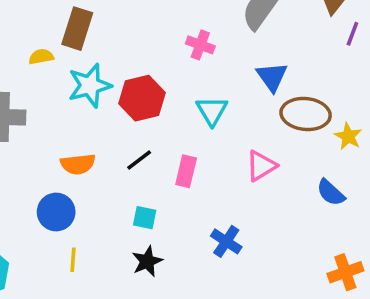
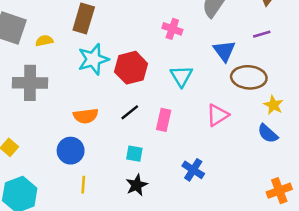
purple line: (352, 34) -> (262, 34), moved, turned 54
yellow semicircle: (41, 57) -> (44, 41), moved
yellow star: (348, 136) -> (273, 105), moved

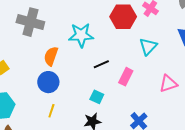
cyan star: (93, 59) -> (81, 35), moved
red hexagon: (131, 68) -> (123, 17), moved
orange semicircle: (86, 116) -> (51, 56), moved, turned 102

